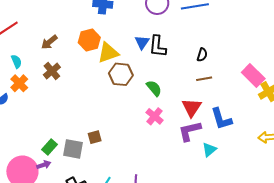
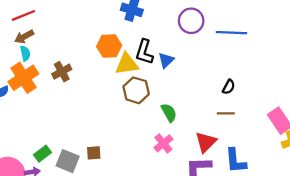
brown arrow: (49, 42) -> (24, 37), moved
black L-shape: (158, 46) -> (144, 52), moved
orange cross: (19, 83) -> (23, 78), size x1.5

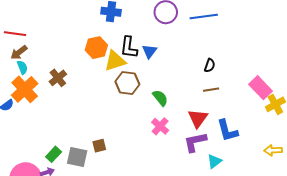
red line: (23, 15) -> (15, 34), turned 40

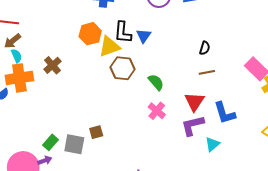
orange cross: (25, 89) -> (19, 78), turned 36

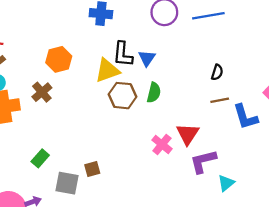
orange hexagon: (90, 34) -> (59, 59), moved
green semicircle: (156, 82) -> (154, 93), moved, turned 54
red triangle: (194, 102) -> (188, 134), moved
blue L-shape: (225, 113) -> (245, 117), moved
green rectangle: (51, 142) -> (40, 158), moved

